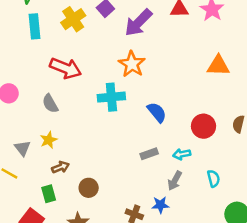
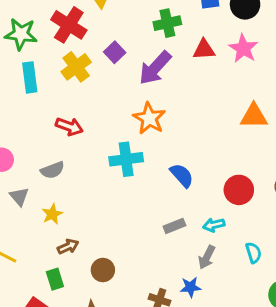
red arrow: (66, 68) -> (69, 127), size x0.7
gray semicircle: (50, 104) -> (52, 170), turned -78
gray triangle: (22, 148) -> (19, 197), moved

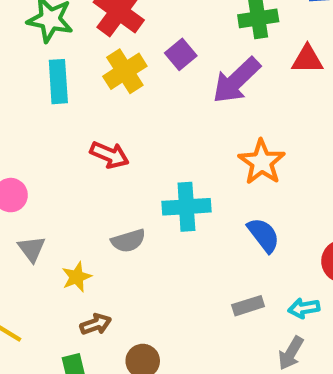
orange star: (149, 118) -> (262, 162), moved
gray semicircle: (52, 170) -> (128, 241), moved

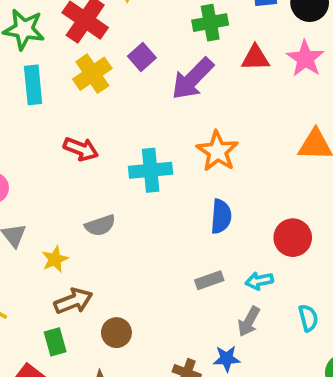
cyan cross: (186, 207) -> (151, 170), moved
blue semicircle: (264, 235) -> (221, 216), turned 44
brown arrow: (96, 324) -> (73, 301), size x1.4

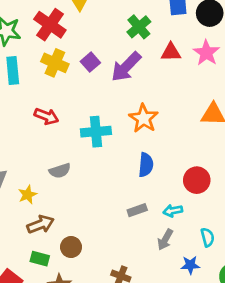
green cross: (210, 23) -> (139, 27), turned -30
purple square: (142, 57) -> (90, 62), moved
yellow cross: (92, 74) -> (55, 63), turned -32
green rectangle: (55, 342) -> (40, 259), moved, turned -60
blue star: (227, 359) -> (190, 265), moved

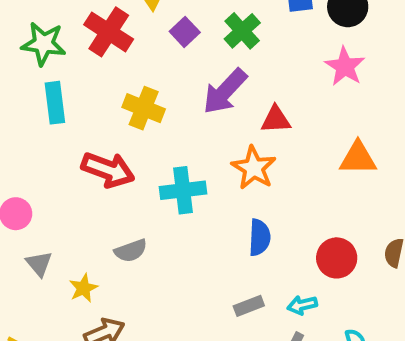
red triangle: (171, 52) -> (276, 119), moved
purple square: (90, 62) -> (185, 32), moved
yellow cross: (55, 63) -> (144, 108), moved
red arrow: (46, 116) -> (108, 170), size x1.4

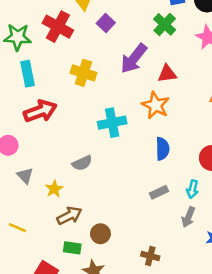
green cross: (242, 31) -> (165, 24), moved
red arrow: (108, 170) -> (40, 111), moved, turned -36
cyan arrow: (302, 305) -> (193, 189), turned -60

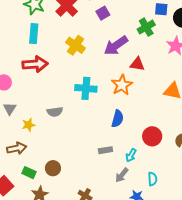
brown arrow: (69, 216) -> (17, 148), moved

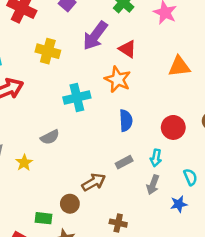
red triangle: (137, 64) -> (127, 49), turned 42
brown arrow: (17, 148) -> (94, 182), moved

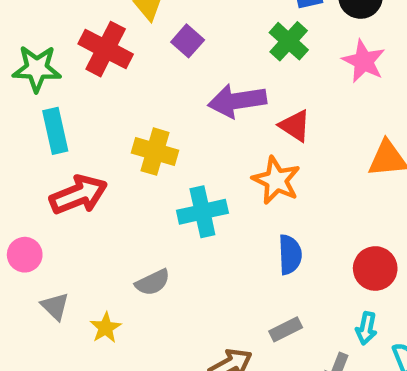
purple arrow: (95, 36) -> (237, 101), turned 44
yellow cross: (48, 51) -> (155, 152), moved
cyan arrow: (156, 158) -> (366, 328), moved

